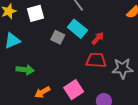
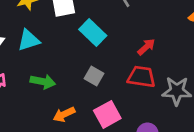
cyan rectangle: (77, 29) -> (93, 32), moved
gray square: (58, 37) -> (94, 76), moved

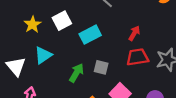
cyan rectangle: (93, 32) -> (90, 35), turned -55
green arrow: (43, 82) -> (76, 73), moved, turned -54

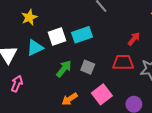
white square: (62, 21) -> (57, 36), moved
red arrow: (134, 33) -> (134, 39), moved

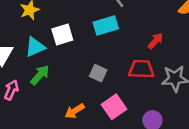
cyan rectangle: (82, 35) -> (106, 26), moved
green arrow: (64, 69) -> (40, 75), moved

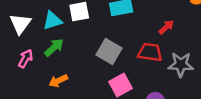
gray square: (98, 73) -> (109, 52), size x1.5
orange arrow: (75, 111) -> (58, 81), moved

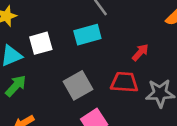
gray square: (109, 52) -> (78, 85), turned 35

